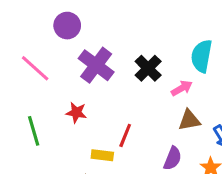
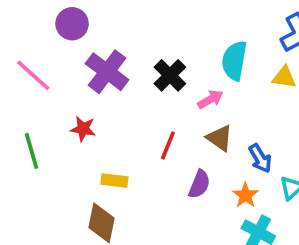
brown triangle: (189, 120) -> (220, 138), turned 45
red line: (125, 135) -> (168, 145), moved

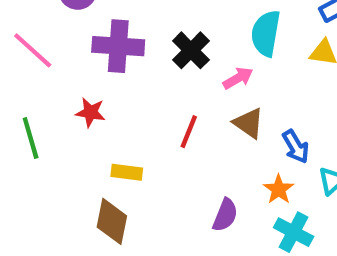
purple cross: (107, 72) -> (118, 46), turned -33
purple semicircle: (199, 184) -> (225, 215), moved

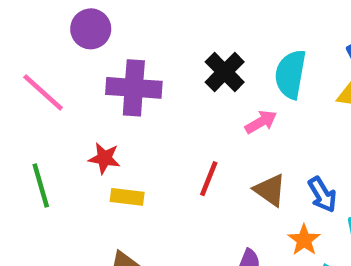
black cross: (191, 50) -> (225, 72), moved
brown triangle: (249, 123) -> (270, 190), moved
yellow rectangle: (127, 172) -> (127, 197), moved

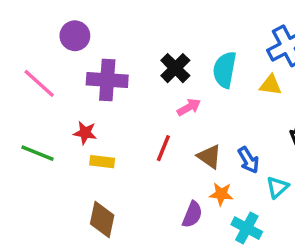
pink arrow: (261, 122) -> (189, 107), moved
green line: (41, 185) -> (37, 153), turned -52
orange star: (304, 240) -> (221, 194), moved, turned -30

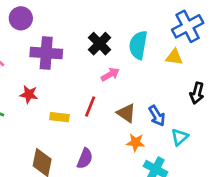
yellow rectangle: (102, 162) -> (59, 117), moved
purple semicircle: (192, 214) -> (85, 158), moved

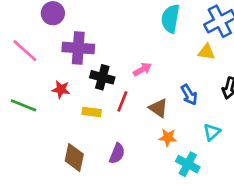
black cross: (100, 44) -> (102, 77), moved, turned -30
cyan semicircle: (138, 45) -> (170, 19), moved
blue arrow: (157, 116) -> (189, 95), moved

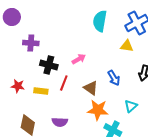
purple cross: (78, 48) -> (31, 43), size x0.7
red star: (61, 89) -> (18, 86), moved
orange star: (168, 137) -> (98, 110), size x1.5
purple semicircle: (117, 153) -> (60, 122), turned 70

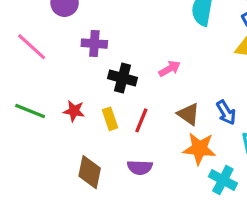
blue arrow: (114, 78) -> (226, 113), moved
red line: (64, 83) -> (141, 120), moved
yellow rectangle: (41, 91) -> (110, 119), turned 64

